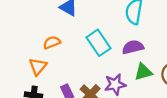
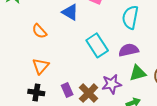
orange semicircle: (52, 42) -> (39, 31), moved, turned -112

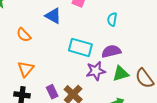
cyan semicircle: (130, 17) -> (112, 19), size x0.6
cyan rectangle: (97, 45) -> (80, 47), turned -40
purple star: (112, 84) -> (96, 71), moved

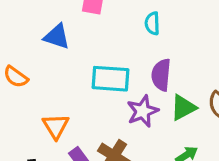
purple semicircle: (111, 51) -> (161, 75), turned -60
orange triangle: (26, 69) -> (56, 126), moved

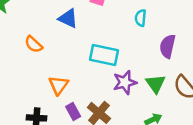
purple semicircle: (161, 75) -> (168, 46), moved
green triangle: (183, 107) -> (156, 84), turned -45

